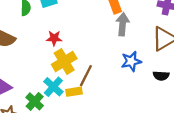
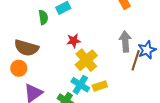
gray arrow: (123, 24) -> (125, 41), moved
brown line: (86, 76) -> (136, 60), moved

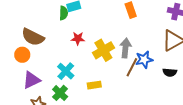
green semicircle: (43, 17) -> (64, 13), moved
yellow cross: (86, 60) -> (103, 50), moved
cyan cross: (80, 85) -> (66, 71), moved

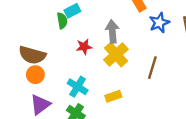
gray arrow: (126, 48) -> (112, 31), moved
orange circle: (22, 55) -> (35, 75), moved
blue star: (144, 60) -> (159, 23), moved

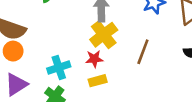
red star: (84, 47) -> (94, 59), moved
cyan cross: (78, 87) -> (59, 67), turned 36

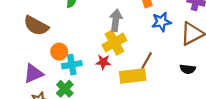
orange circle: (13, 51) -> (59, 52), moved
yellow rectangle: (98, 81) -> (133, 76), moved, size x1.6

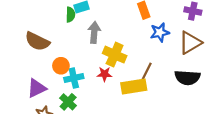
gray arrow: (116, 20) -> (94, 32), moved
yellow cross: (114, 43) -> (115, 55), turned -35
black semicircle: (188, 69) -> (187, 78), size x1.6

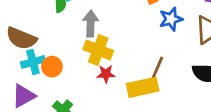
yellow cross: (115, 55) -> (98, 50), moved
cyan cross: (74, 78) -> (33, 62), moved

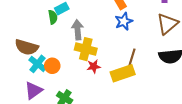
blue star: (171, 19) -> (124, 21), moved
cyan cross: (33, 62) -> (38, 64), turned -30

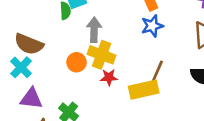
cyan cross: (38, 64) -> (21, 67), moved
orange circle: (52, 66) -> (77, 62), moved
purple triangle: (33, 90) -> (31, 99), turned 36

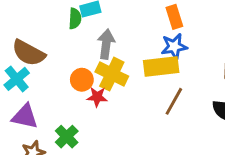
red star: (109, 77) -> (97, 97), moved
yellow rectangle: (144, 90) -> (161, 67), moved

